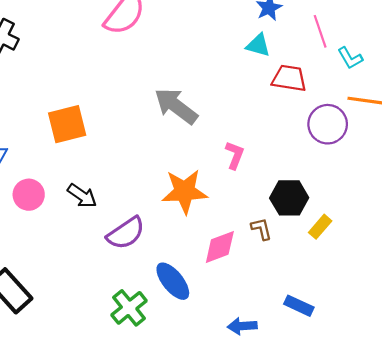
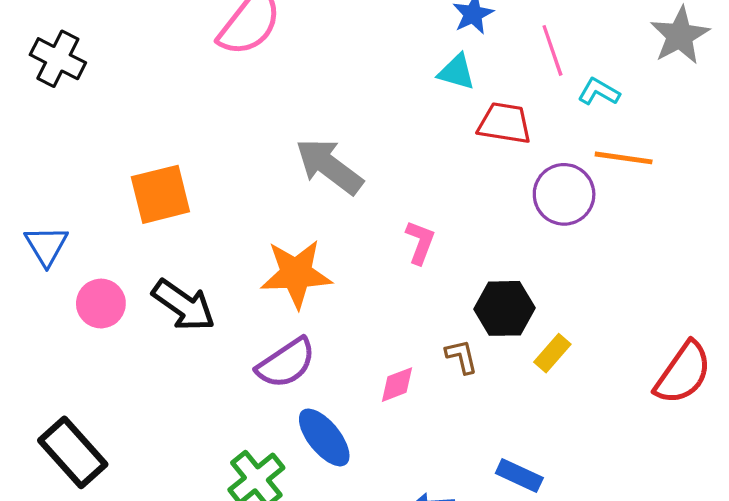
cyan L-shape: (350, 58) -> (599, 92), turned 150
orange star: (185, 191) -> (296, 274), moved
black arrow: (82, 196) -> (184, 305), size x1.4
purple semicircle: (126, 233) -> (286, 363), moved
pink diamond: (220, 247) -> (397, 385), size x0.7

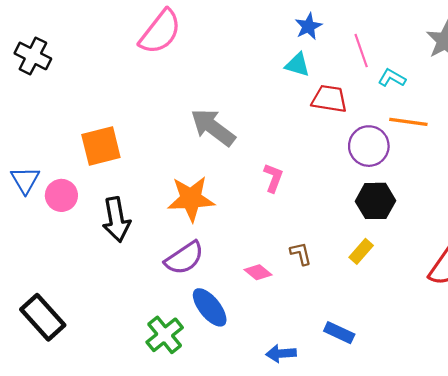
pink circle: (101, 304) -> (61, 195), moved
black arrow: (184, 305) -> (116, 220), turned 45
black hexagon: (504, 308) -> (375, 201), moved
pink diamond: (397, 385) -> (258, 272), turned 60

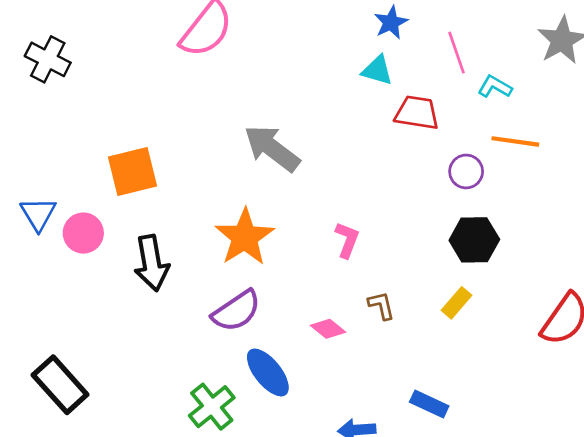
purple circle: (369, 146) -> (466, 171), size x0.7
pink L-shape: (273, 178) -> (347, 240), moved
orange star: (191, 199) -> (245, 237), turned -30

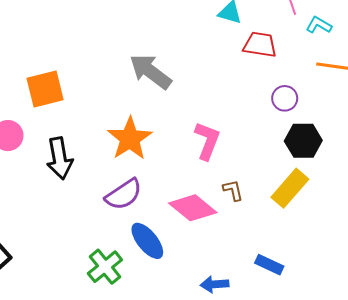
purple circle: (466, 171) -> (285, 98), moved
pink L-shape: (347, 240) -> (207, 141), size x1.4
yellow rectangle: (457, 303) -> (290, 188), size x1.6
pink diamond: (328, 329) -> (193, 208), size x1.8

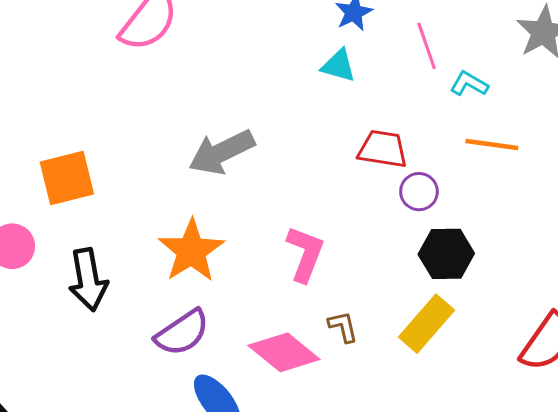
red trapezoid: (260, 45) -> (383, 149), moved
gray arrow: (150, 71) -> (222, 152), turned -63

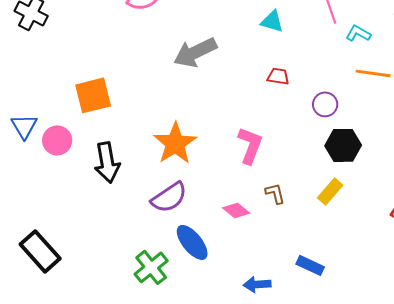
red trapezoid: (383, 149) -> (278, 76), moved, size x0.7
gray arrow: (222, 152) -> (195, 52), moved
yellow rectangle: (427, 324) -> (330, 191), size x0.7
pink diamond: (284, 352) -> (236, 210), size x0.6

